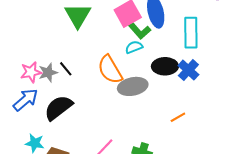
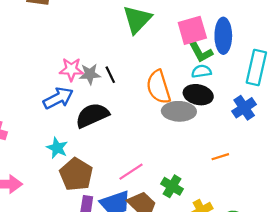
cyan semicircle: (134, 47) -> (201, 71), moved
black ellipse: (165, 66) -> (198, 95), moved

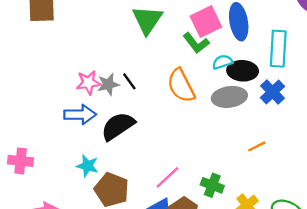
green L-shape: (201, 52) -> (196, 43), moved
black ellipse: (198, 95) -> (243, 71), moved
blue arrow: (58, 98) -> (80, 115), turned 36
gray ellipse: (179, 111) -> (229, 97), moved

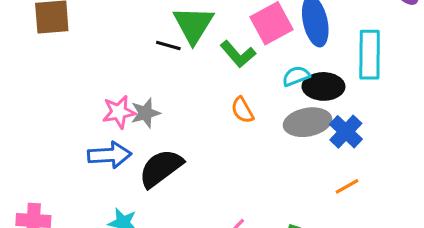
green L-shape: (196, 43) -> (238, 54), moved
black line: (129, 81) -> (168, 45), moved, turned -36
orange semicircle: (181, 86) -> (242, 110), size x0.6
blue cross: (273, 92) -> (346, 132), moved

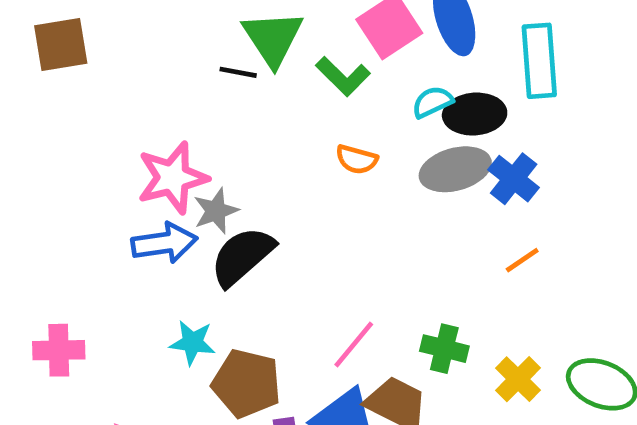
orange semicircle: (242, 110) -> (357, 159), turned -40
pink star: (119, 112) -> (173, 178), size x1.4
gray star: (145, 113) -> (216, 211), moved

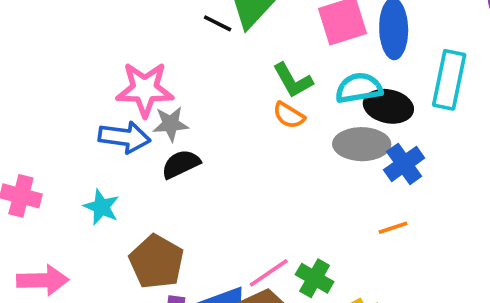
green L-shape: (343, 76) -> (293, 80), moved
cyan semicircle: (432, 102) -> (359, 88), size x1.4
black semicircle: (242, 256) -> (181, 164), size x0.7
cyan star: (192, 343) -> (101, 207), moved
pink line: (354, 345) -> (269, 273), moved

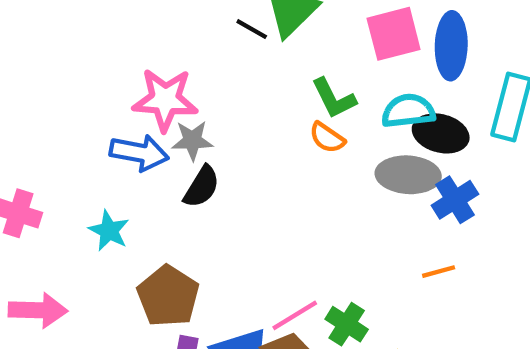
black semicircle: (181, 164) -> (202, 187), turned 144

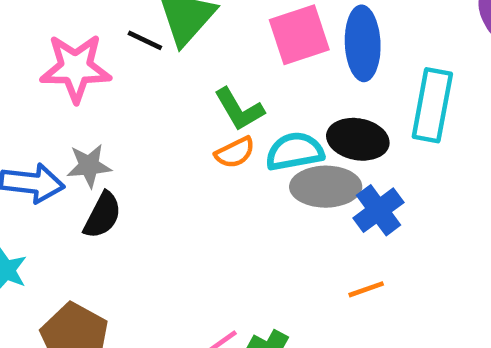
pink star: (165, 100) -> (76, 68), moved
cyan semicircle: (408, 111) -> (295, 151), moved
orange semicircle: (327, 138) -> (235, 152), turned -57

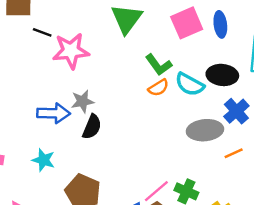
black line: (145, 40) -> (42, 32), moved
blue ellipse: (363, 43) -> (220, 24), size x0.7
cyan semicircle: (295, 151) -> (190, 84), turned -136
gray ellipse: (326, 187) -> (205, 130), moved

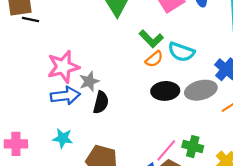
black line: (42, 32) -> (30, 19), moved
pink star: (71, 51) -> (63, 67), moved
black ellipse: (222, 75) -> (165, 91), moved

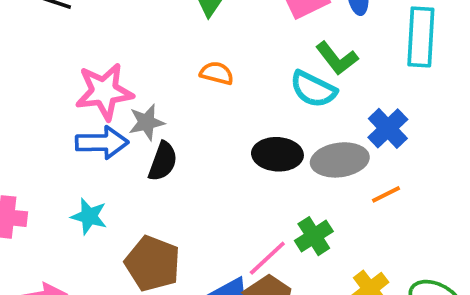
green L-shape: (151, 39) -> (337, 58), moved
orange semicircle: (154, 59) -> (217, 73), moved, turned -132
green cross: (193, 147) -> (314, 236), moved, turned 36

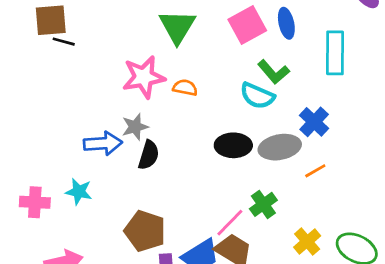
pink star: (104, 92) -> (144, 77), moved
cyan star: (89, 216) -> (79, 192), moved

